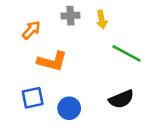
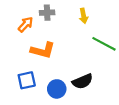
gray cross: (70, 16) -> (47, 13), moved
black semicircle: (121, 99) -> (83, 81), moved

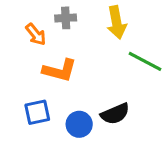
yellow arrow: (84, 16) -> (117, 22), size x1.5
orange arrow: (26, 24) -> (36, 34), turned 98

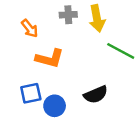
gray cross: (66, 18) -> (68, 15), moved
blue circle: (79, 124) -> (55, 106), moved

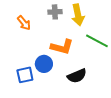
orange L-shape: (50, 58) -> (62, 47), moved
blue circle: (55, 106) -> (44, 64), moved

